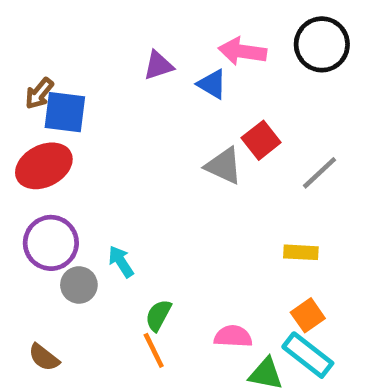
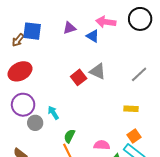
blue square: (65, 112) -> (32, 31), moved
red square: (261, 140) -> (79, 77), moved

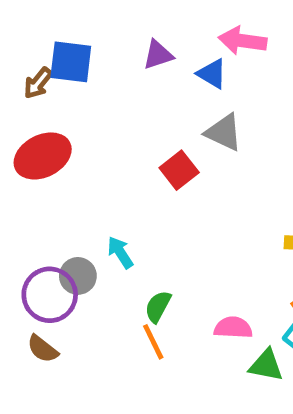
gray triangle: (98, 71) -> (224, 132), moved
purple circle: (23, 105) -> (50, 295), moved

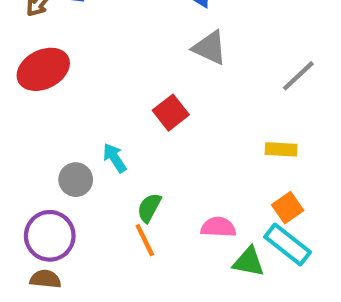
red square: (179, 170) -> (171, 113), moved
purple circle: (50, 295) -> (50, 236), moved
brown semicircle: (43, 349) -> (45, 279), moved, turned 148

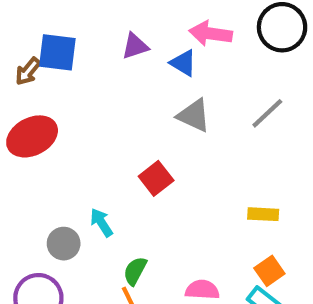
gray line: (298, 76) -> (267, 113), moved

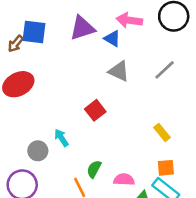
purple triangle: (135, 46) -> (82, 28), size x1.5
yellow rectangle: (263, 214) -> (162, 133), turned 48
green semicircle: (135, 271) -> (94, 169), moved
orange square: (269, 271) -> (166, 168), turned 30

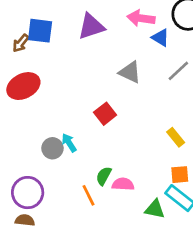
blue triangle: (112, 39) -> (160, 38), moved
gray circle: (38, 151) -> (52, 148), moved
pink semicircle: (124, 180) -> (123, 184), moved

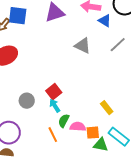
red square: (105, 114) -> (54, 92), moved
yellow rectangle: (176, 137) -> (107, 108), moved
cyan arrow: (69, 143) -> (55, 106), moved
orange square: (180, 175) -> (93, 133), moved

